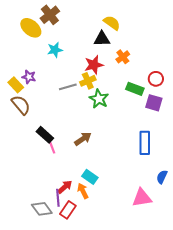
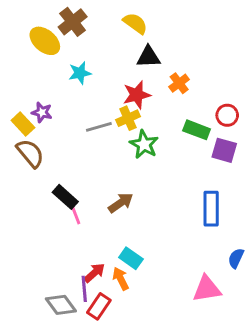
yellow semicircle: (112, 23) -> (135, 23), moved

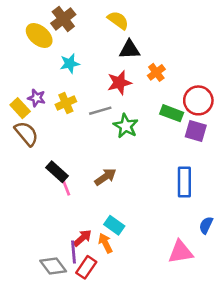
red circle: (227, 115) -> (198, 100), size x1.5
yellow cross: (128, 118) -> (66, 103), moved
gray line: (99, 127) -> (100, 111), moved

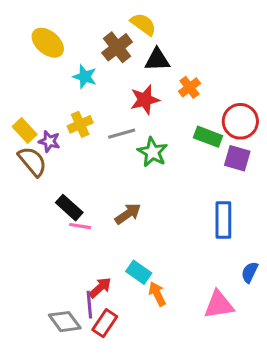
brown cross: (63, 19) -> (117, 47), moved
cyan star: (70, 64) -> (85, 77), turned 30
purple star: (37, 98) -> (49, 141), moved
pink line: (66, 187) -> (80, 226), turned -60
orange arrow: (105, 243) -> (157, 294), moved

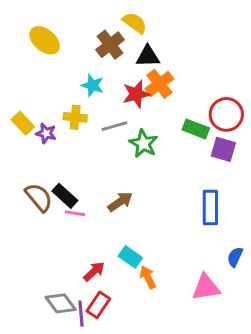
cyan star: (85, 77) -> (93, 85), moved
orange cross: (190, 87) -> (159, 84), moved, size x1.4
yellow cross: (80, 124) -> (75, 117), turned 30
brown semicircle: (32, 161) -> (39, 197), moved
purple line: (89, 305) -> (81, 314), moved

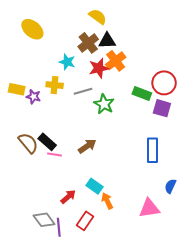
brown cross: (110, 45) -> (88, 43), moved
yellow rectangle: (23, 123) -> (17, 89), turned -35
red rectangle: (98, 305) -> (85, 221), moved

